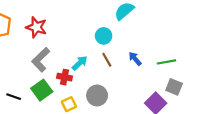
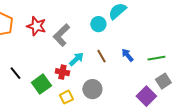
cyan circle: (104, 36) -> (98, 24), moved
gray L-shape: (41, 60) -> (61, 35), moved
gray square: (174, 87) -> (163, 81), turned 35
black line: (14, 97) -> (15, 73), moved, turned 32

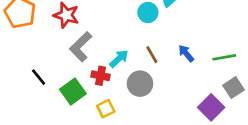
gray L-shape: (61, 35) -> (81, 47), moved
gray circle: (92, 89) -> (140, 84), moved

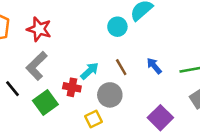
gray L-shape: (81, 47) -> (37, 66), moved
purple square: (211, 107) -> (160, 118), moved
yellow square: (106, 109) -> (93, 119), moved

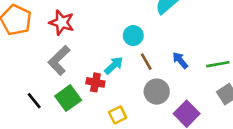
cyan circle: (117, 27) -> (133, 36), moved
black line: (13, 89) -> (34, 101), moved
gray circle: (110, 95) -> (157, 92), moved

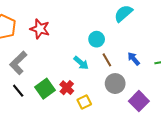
gray L-shape: (59, 60) -> (18, 63), moved
cyan arrow: (114, 65) -> (81, 63), turned 84
red cross: (95, 82) -> (67, 88), moved, turned 32

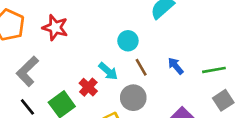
gray circle: (115, 84) -> (133, 98), moved
red cross: (67, 88) -> (88, 87), moved

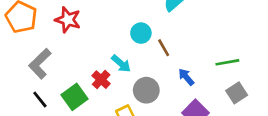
blue arrow: (176, 66) -> (186, 77), moved
brown line: (141, 67) -> (164, 48), moved

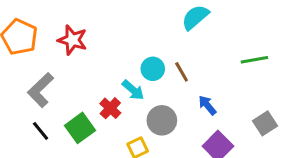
cyan circle: (141, 33) -> (153, 69), moved
green line: (227, 62) -> (254, 60), moved

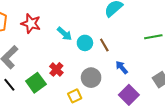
cyan arrow: (133, 90) -> (65, 34), moved

